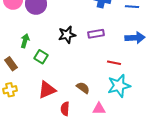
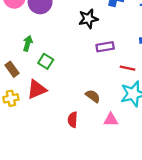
purple rectangle: (96, 34) -> (105, 47), moved
black star: (67, 35) -> (88, 19), moved
red triangle: (47, 90) -> (37, 89), moved

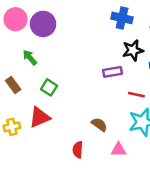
black star: (88, 19) -> (133, 50), moved
green arrow: (28, 43) -> (30, 57), moved, turned -56
brown rectangle: (12, 69) -> (13, 85), moved

